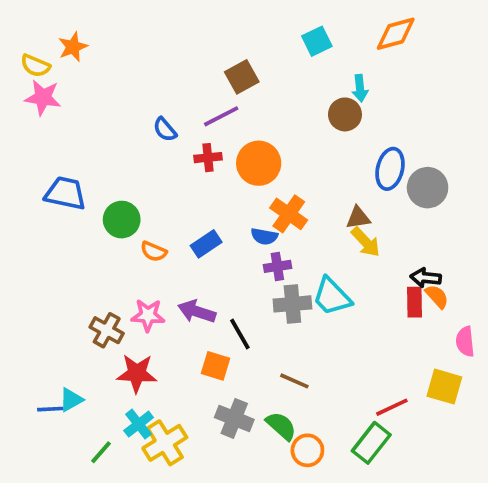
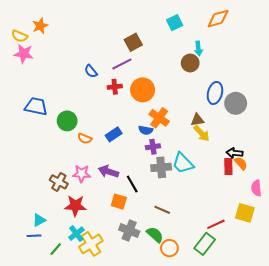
blue line: (50, 409) -> (34, 236), moved

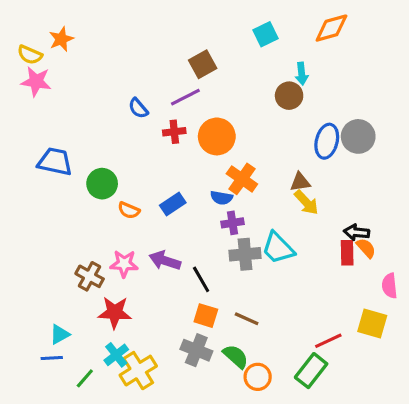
gray circle: (236, 103) -> (358, 136), moved
orange square: (119, 202) -> (206, 316), moved

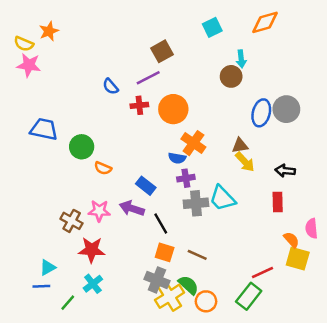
blue rectangle: (173, 204) -> (146, 186), moved, turned 72
black arrow: (357, 232) -> (285, 171), moved
orange semicircle: (366, 248) -> (291, 240), moved
yellow cross: (138, 371) -> (170, 296), moved

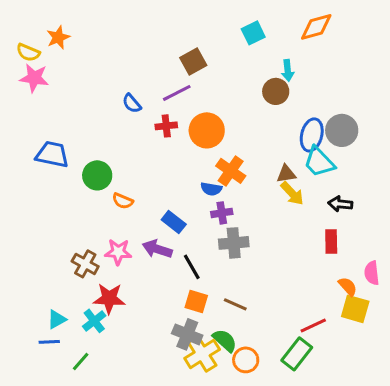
cyan trapezoid: (222, 198) -> (319, 162), moved
cyan cross: (93, 284) -> (94, 321), moved

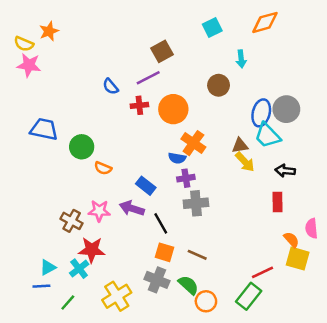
brown circle: (276, 91) -> (219, 85), moved
yellow cross: (202, 354) -> (117, 296), moved

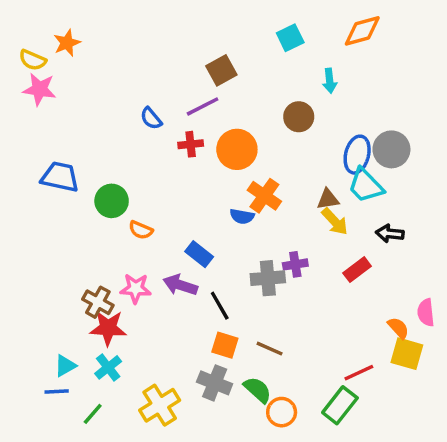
purple cross: (186, 178) -> (295, 264), moved
red rectangle: (278, 202) -> (357, 270), moved, turned 54
red star: (92, 250) -> (108, 328), moved

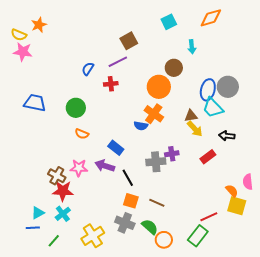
blue semicircle: (151, 118) -> (88, 69), turned 72
orange circle: (237, 149) -> (159, 87), moved
green circle: (112, 201) -> (76, 108), moved

